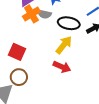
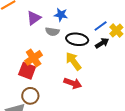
orange cross: (31, 14) -> (34, 58), moved
yellow arrow: (64, 45) -> (73, 61), turned -72

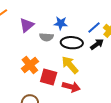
blue star: (61, 15) -> (61, 23), moved
red square: (27, 71) -> (49, 77), moved

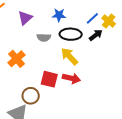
gray semicircle: (46, 37) -> (44, 37), moved
orange cross: (30, 65) -> (16, 59), moved
red square: (49, 77) -> (49, 79), moved

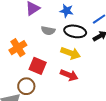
yellow arrow: (69, 56) -> (71, 53), turned 144
red square: (49, 79) -> (38, 66), moved

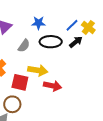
gray semicircle: (48, 31) -> (24, 46), turned -56
yellow arrow: (71, 53) -> (38, 70), moved

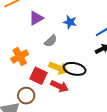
black ellipse: (51, 42) -> (75, 69), moved
red arrow: (53, 86) -> (59, 86), moved

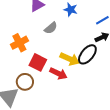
yellow arrow: (59, 68) -> (70, 59), moved
black ellipse: (75, 69) -> (87, 54), moved, turned -65

